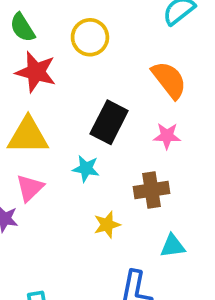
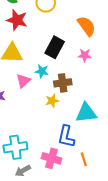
pink triangle: (30, 188) -> (23, 81), moved
brown cross: (151, 190) -> (63, 83), moved
cyan triangle: (173, 246) -> (86, 113), size x1.6

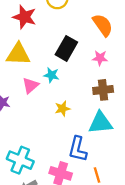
brown cross: (63, 83) -> (103, 90), moved
cyan cross: (15, 147) -> (20, 160), turned 30

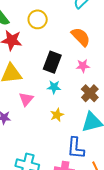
cyan star: (51, 75) -> (54, 87), moved
brown cross: (103, 90) -> (90, 93), turned -30

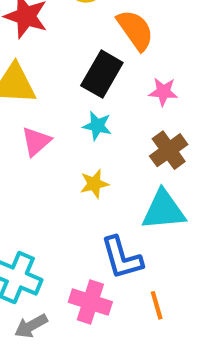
orange semicircle: (81, 37) -> (135, 30), moved
blue L-shape: (76, 148) -> (122, 258), turned -30

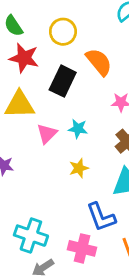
black rectangle: (102, 74) -> (63, 81), moved
pink triangle: (36, 141) -> (47, 134), moved

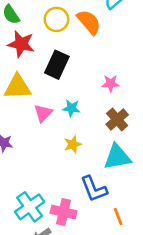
orange semicircle: (99, 62) -> (89, 22), moved
cyan cross: (31, 236) -> (30, 207), turned 36
pink cross: (82, 248) -> (64, 212), moved

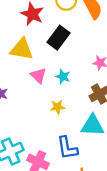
pink triangle: (43, 113) -> (38, 76), turned -42

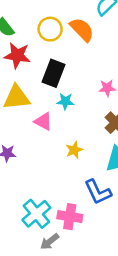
cyan star: (63, 77) -> (65, 101), moved

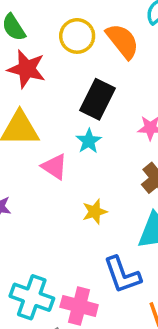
black rectangle: (53, 73) -> (98, 99), moved
cyan star: (65, 101) -> (89, 141), turned 30
cyan cross: (36, 214) -> (32, 297), turned -36

